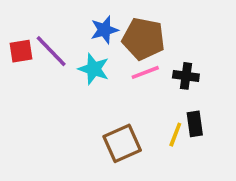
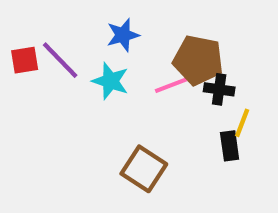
brown pentagon: (143, 39) -> (198, 60), moved
yellow line: (175, 135) -> (242, 123), moved
brown square: (122, 143) -> (144, 169), turned -33

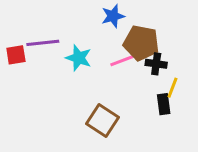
blue star: (123, 35) -> (113, 16), moved
red square: (25, 60) -> (16, 55), moved
purple line: (60, 60) -> (43, 43), turned -52

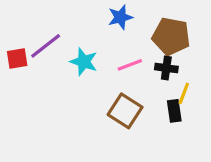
purple line: (43, 43) -> (46, 46), turned -32
brown pentagon: (141, 43) -> (171, 36), moved
brown square: (102, 120) -> (125, 111), moved

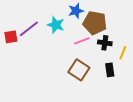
brown pentagon: (171, 36) -> (95, 23), moved
cyan star: (84, 62) -> (56, 25), moved
yellow line: (184, 93) -> (123, 53), moved

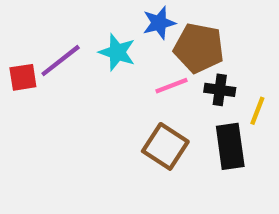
black rectangle: (110, 70) -> (230, 146), size x1.5

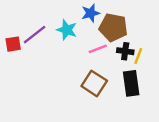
yellow line: (257, 111) -> (138, 56), moved

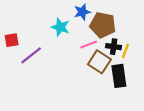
purple line: (35, 35) -> (31, 55), moved
brown square: (94, 83) -> (99, 62), moved

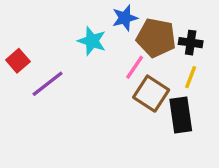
red square: (12, 40) -> (18, 61), turned -32
pink line: (89, 44) -> (135, 67), turned -35
black cross: (114, 47) -> (191, 43), moved

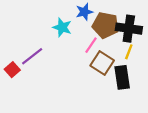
black cross: (191, 43) -> (129, 29), size x1.6
red square: (18, 61) -> (12, 70), moved

